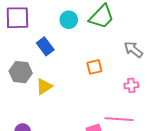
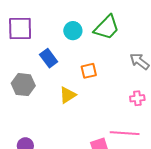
orange square: (94, 67) -> (89, 71), moved
yellow triangle: (44, 86) -> (68, 95), moved

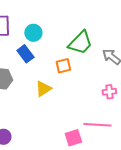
green trapezoid: (107, 27) -> (80, 43), moved
cyan circle: (73, 31) -> (33, 33), moved

